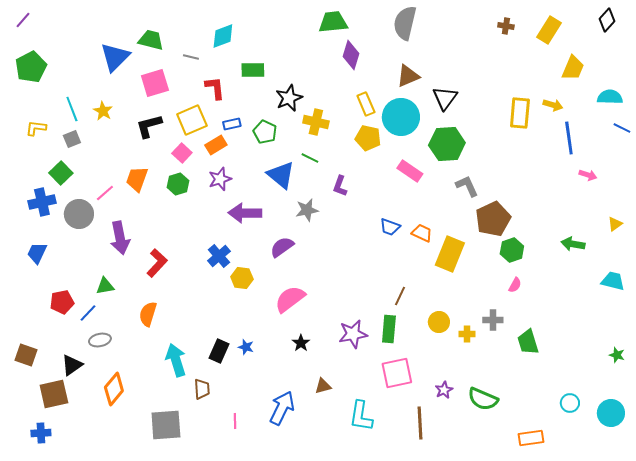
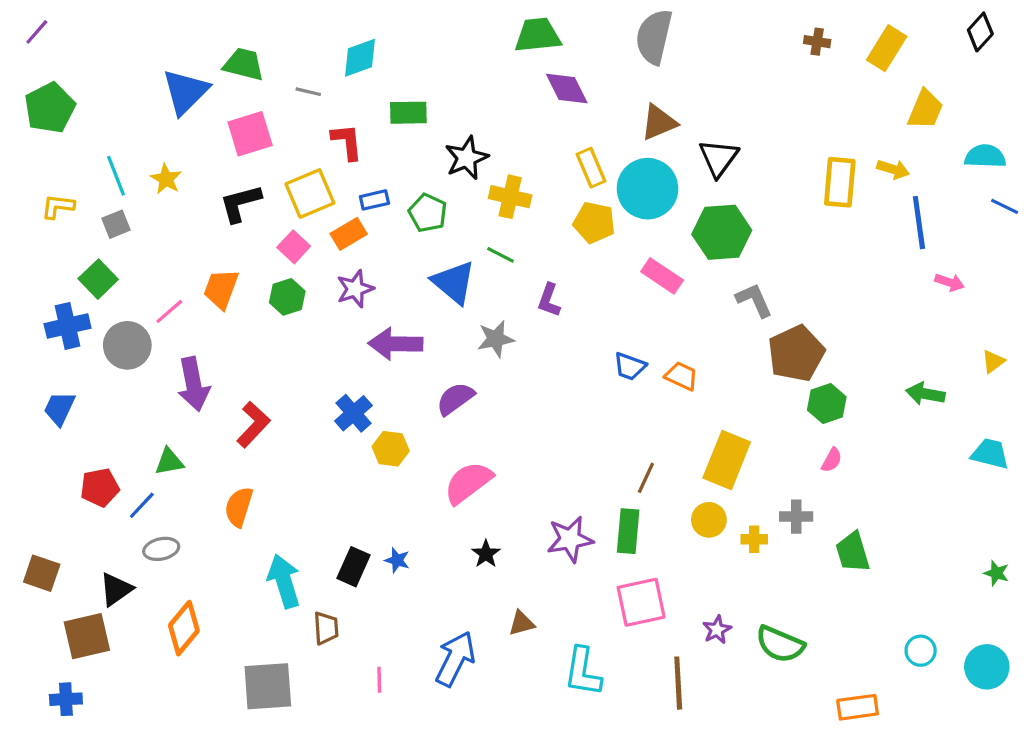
purple diamond: (351, 55) -> (567, 88), turned -44
yellow rectangle: (450, 254) -> (727, 460), moved

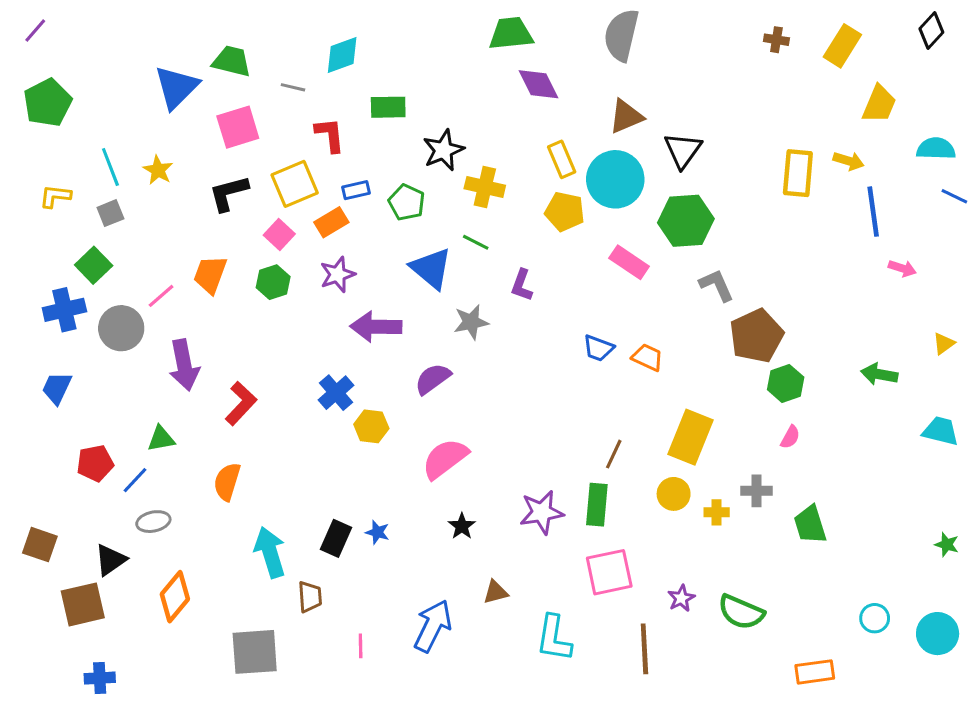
blue cross: (66, 699) -> (100, 678), moved

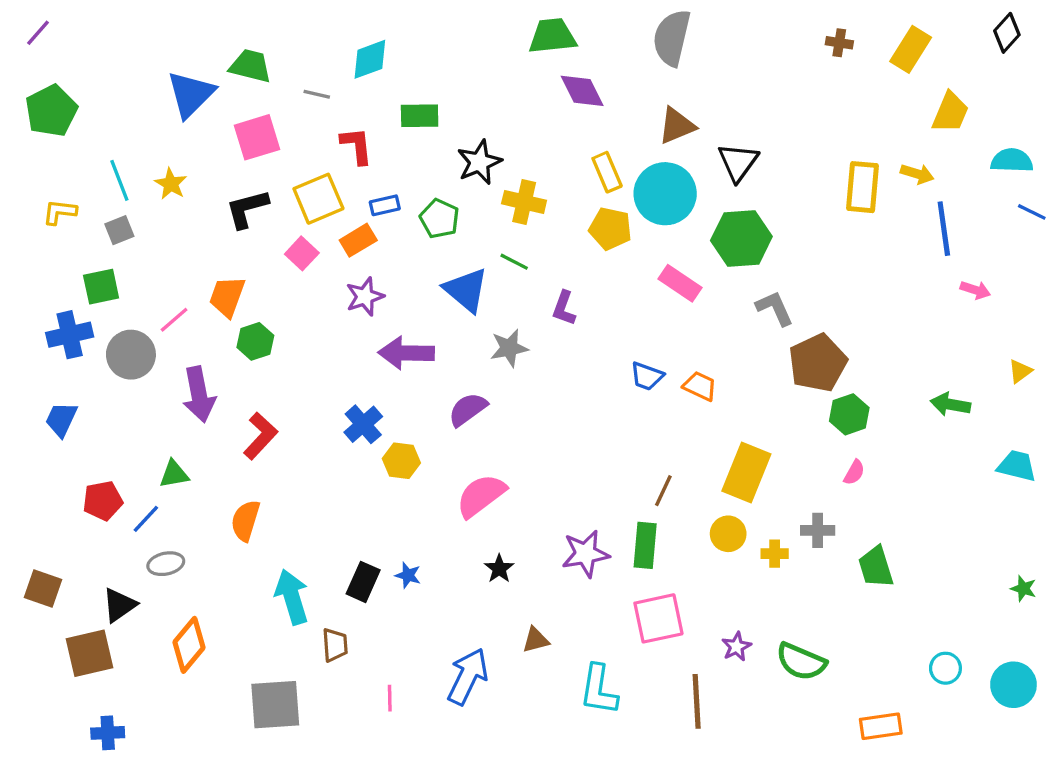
green square: (94, 265) -> (101, 287), turned 32
green hexagon: (273, 282) -> (255, 341), moved

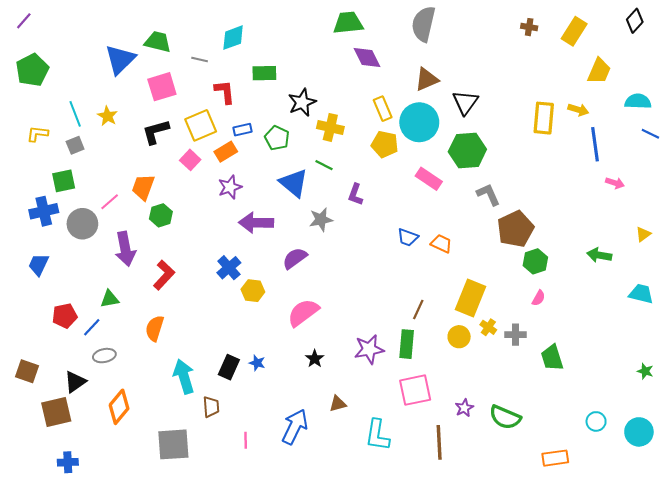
yellow cross: (775, 554) -> (488, 327), moved, turned 35

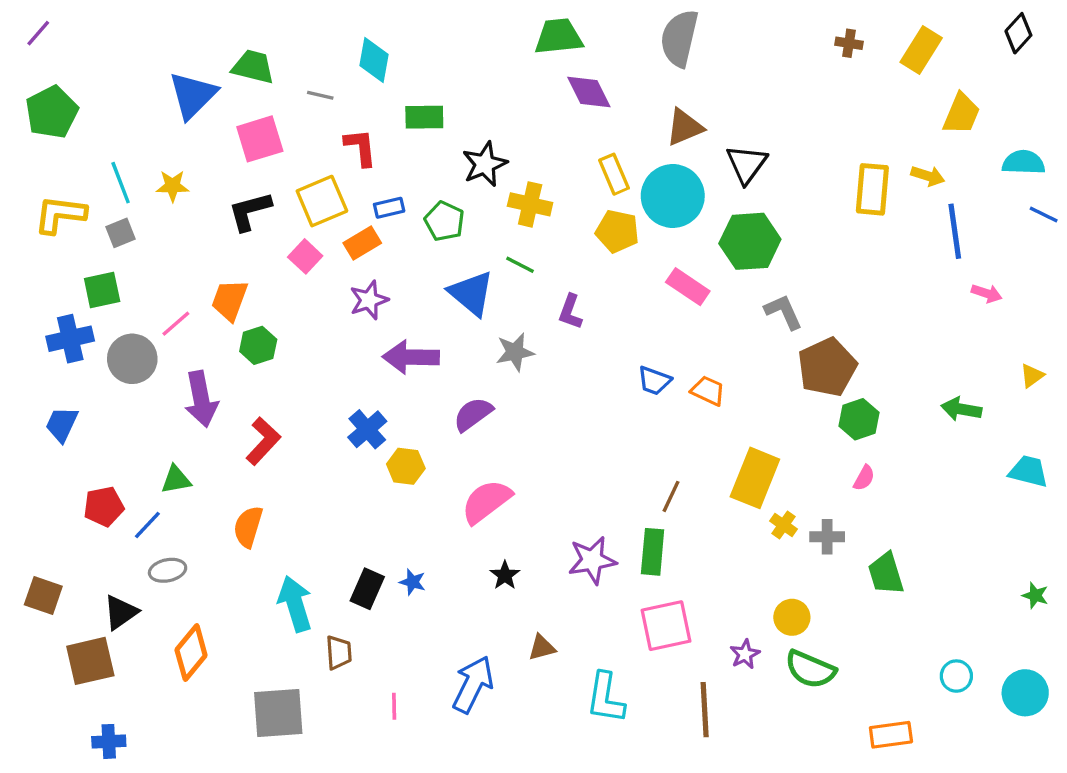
cyan diamond: (233, 38) -> (374, 60), turned -60
yellow star: (108, 116) -> (173, 186), turned -30
yellow L-shape: (37, 134) -> (60, 214), size x1.5
yellow circle: (459, 337) -> (792, 617), moved

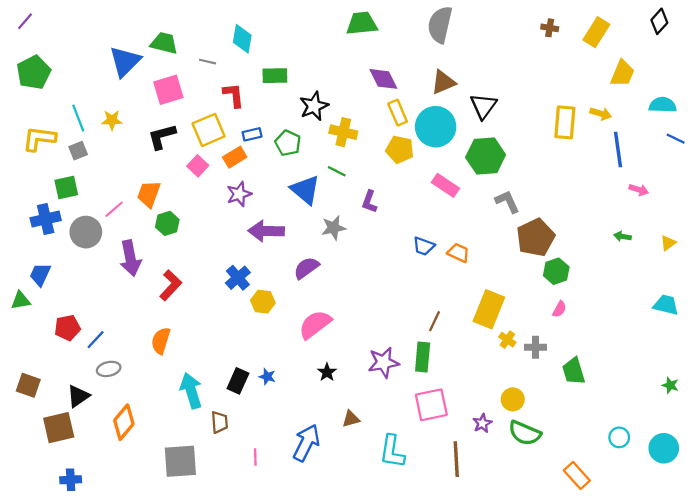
purple diamond: (589, 92) -> (383, 79), moved
green arrow: (961, 409) -> (622, 236), moved, size x0.7
green triangle: (176, 480) -> (21, 301), moved
orange rectangle: (891, 735) -> (577, 475), turned 56

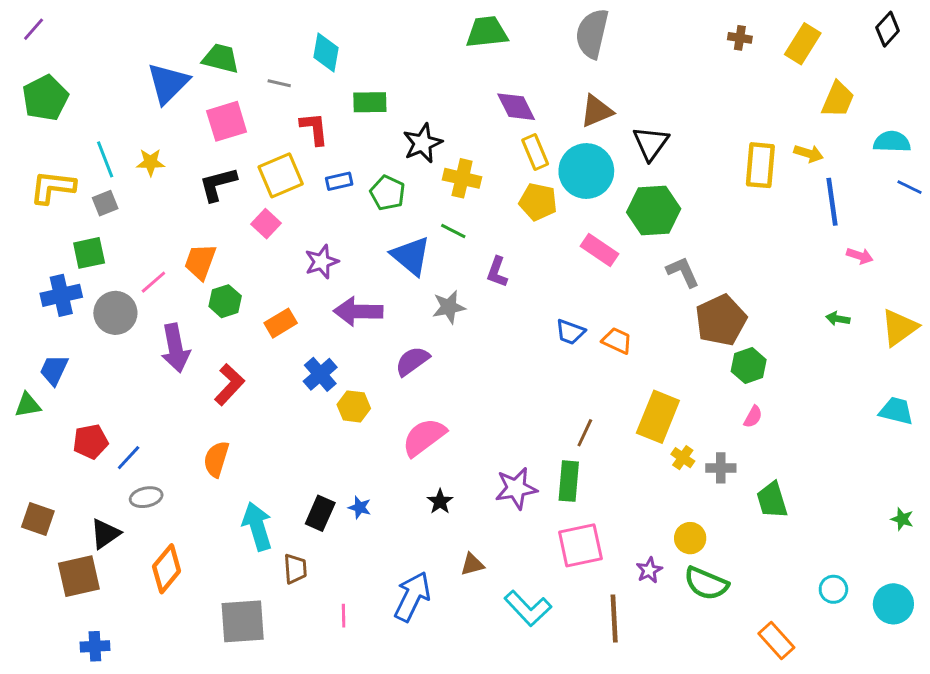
orange rectangle: (235, 157) -> (281, 323), moved
yellow triangle: (668, 243) -> (899, 327), size x1.8
cyan L-shape: (392, 452) -> (528, 608), turned -52

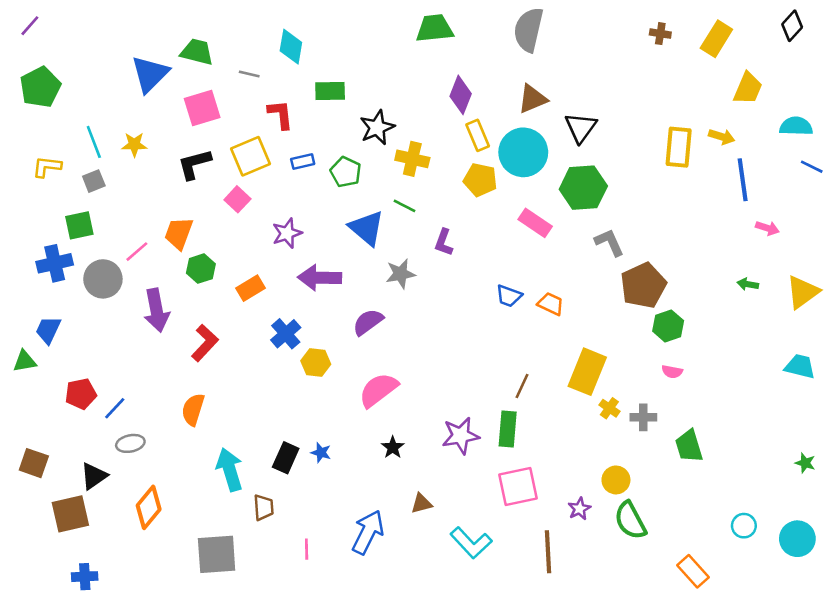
purple diamond: (516, 107) -> (461, 95), turned 48
yellow L-shape: (53, 187) -> (47, 167), size x0.7
pink semicircle: (753, 417) -> (672, 372), turned 72
green semicircle: (706, 583) -> (630, 520), turned 39

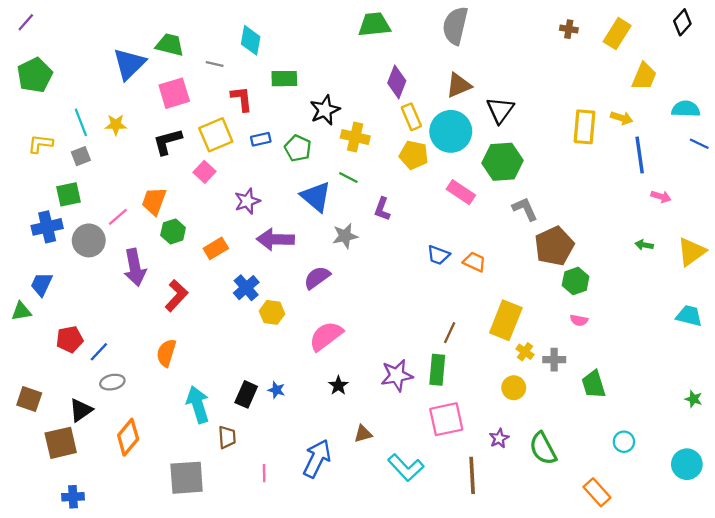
yellow circle: (616, 480) -> (514, 388), moved
cyan circle: (744, 526) -> (624, 442), moved

